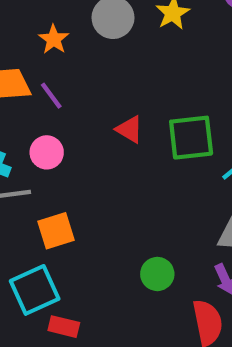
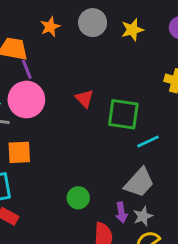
purple line: (51, 96) -> (27, 69), moved
pink circle: (47, 152) -> (26, 100), size x1.6

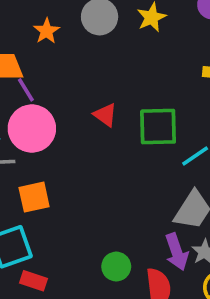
green circle: (78, 198) -> (116, 267), moved
purple arrow: (122, 213) -> (177, 252), size x1.4

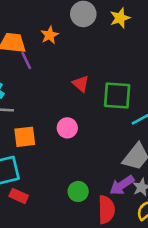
orange star: (47, 31) -> (50, 35), moved
pink circle: (32, 129) -> (67, 128), moved, size x0.6
purple arrow: (177, 252) -> (122, 185), turned 70

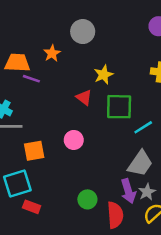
yellow star: (120, 18) -> (103, 75), moved
purple line: (26, 61) -> (31, 79), turned -42
purple arrow: (122, 185) -> (128, 191), turned -70

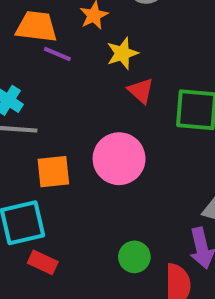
yellow star: (103, 75) -> (122, 53), moved
pink circle: (74, 140) -> (119, 159), size x1.6

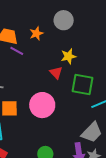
yellow star: (122, 53) -> (68, 56), moved

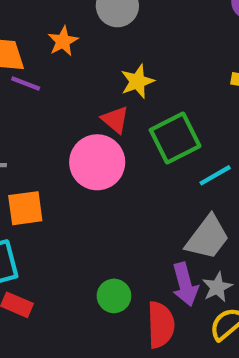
green square: (83, 85) -> (175, 138), turned -30
pink circle: (42, 105) -> (97, 162), moved

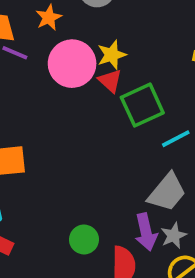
red triangle: (115, 120) -> (110, 81), moved
pink circle: (97, 162) -> (72, 64), moved

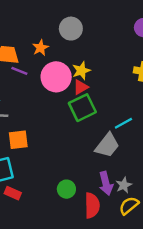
red triangle: (110, 81) -> (81, 87), turned 49
green square: (142, 105) -> (82, 108), moved
gray trapezoid: (167, 192) -> (107, 145), moved

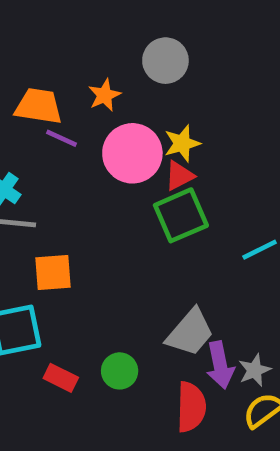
gray trapezoid: (107, 145) -> (190, 332), moved
green circle: (66, 189) -> (120, 371), moved
red rectangle: (13, 193) -> (61, 378), moved

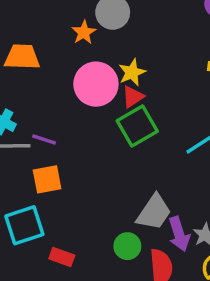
orange star: (105, 95) -> (84, 32), moved
purple line: (61, 138) -> (44, 140), moved
green circle: (120, 371) -> (127, 246), moved

